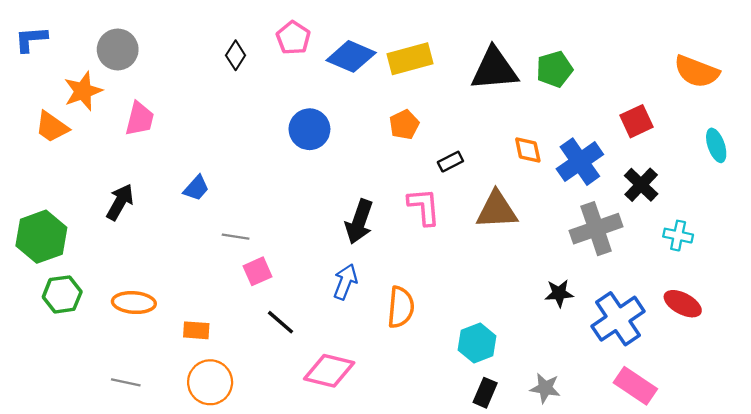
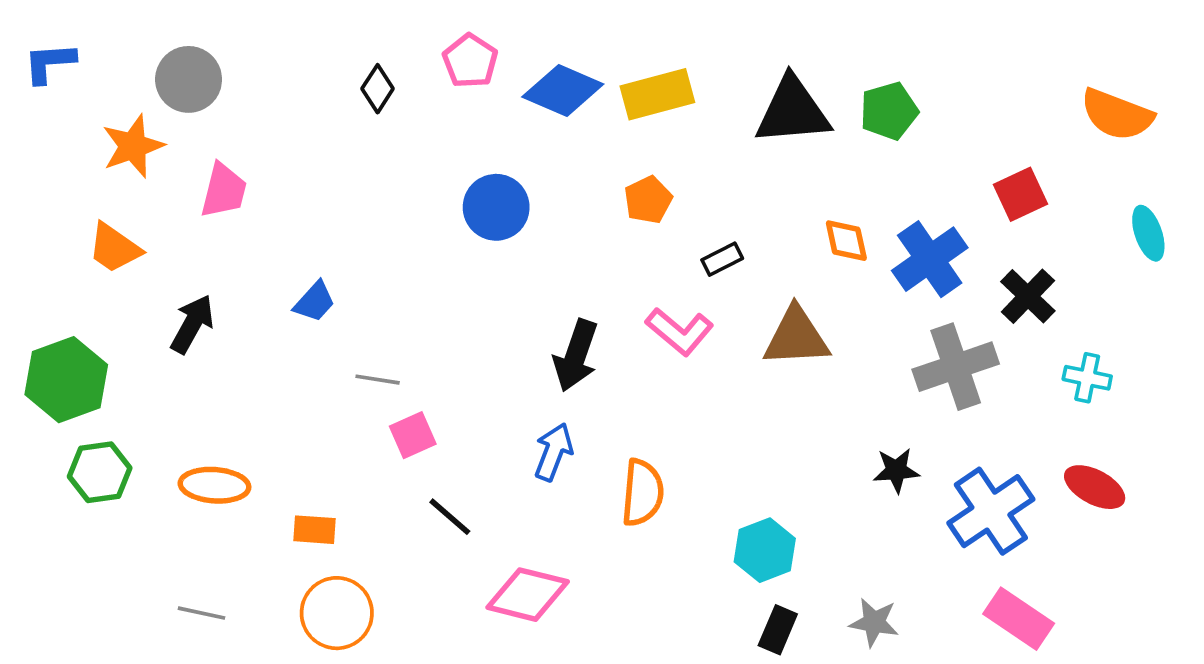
orange trapezoid: (52, 127) -> (114, 248), moved
pink L-shape: (424, 207) -> (680, 331), turned 135

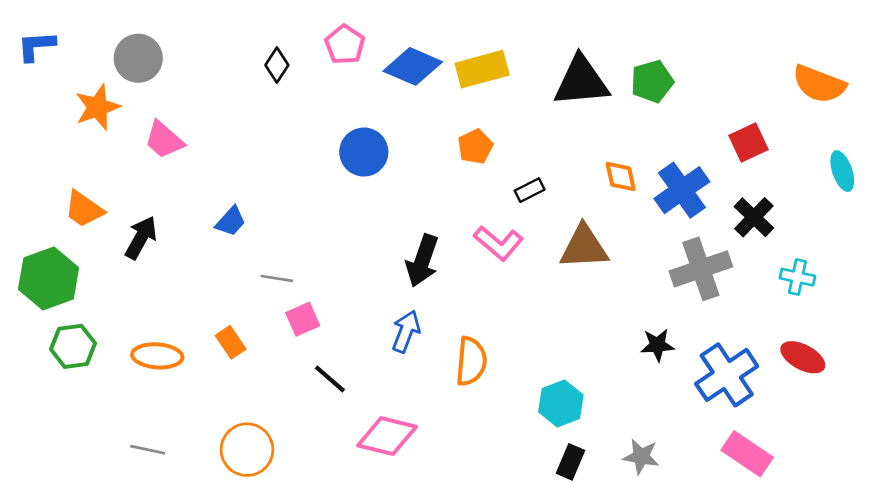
pink trapezoid: (224, 191) -> (164, 140), turned 117
orange trapezoid: (114, 248) -> (84, 209), moved
orange rectangle: (315, 530) -> (231, 342), moved, turned 52

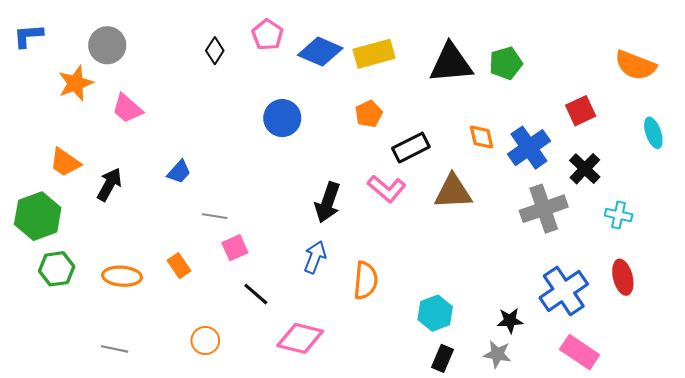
black rectangle: (530, 190) -> (411, 148), size x1.6
black star: (657, 345) -> (510, 320), moved
red ellipse: (803, 357) -> (623, 277), turned 48
orange circle: (247, 450) -> (205, 340), moved, size x0.7

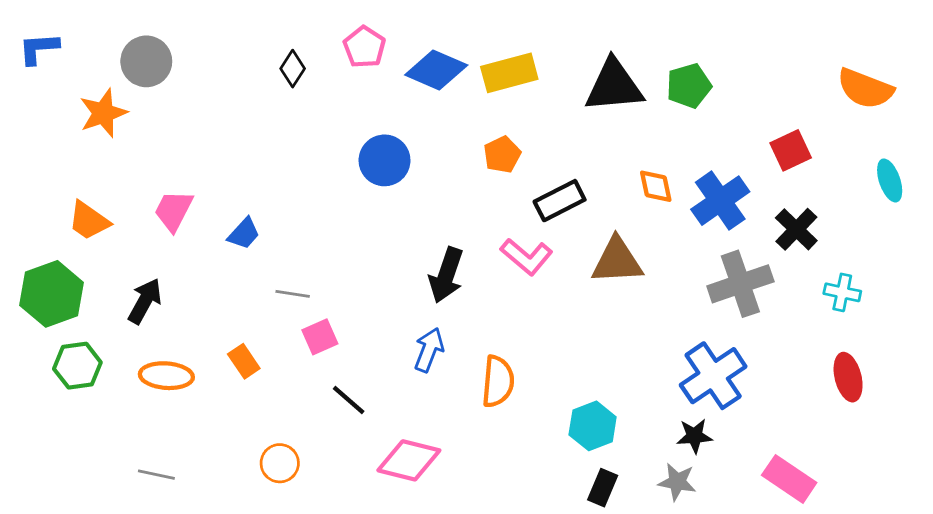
pink trapezoid: (127, 109) -> (174, 211), moved, turned 76
black arrow: (109, 184) -> (145, 301), moved
blue cross: (564, 291) -> (713, 376), moved

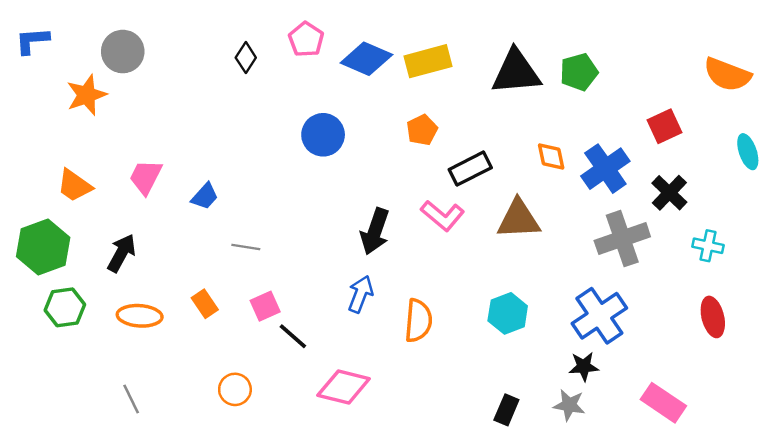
pink square: (320, 337) -> (265, 306), moved
cyan hexagon: (593, 426) -> (508, 313), moved
gray line: (156, 475) -> (131, 399), turned 52

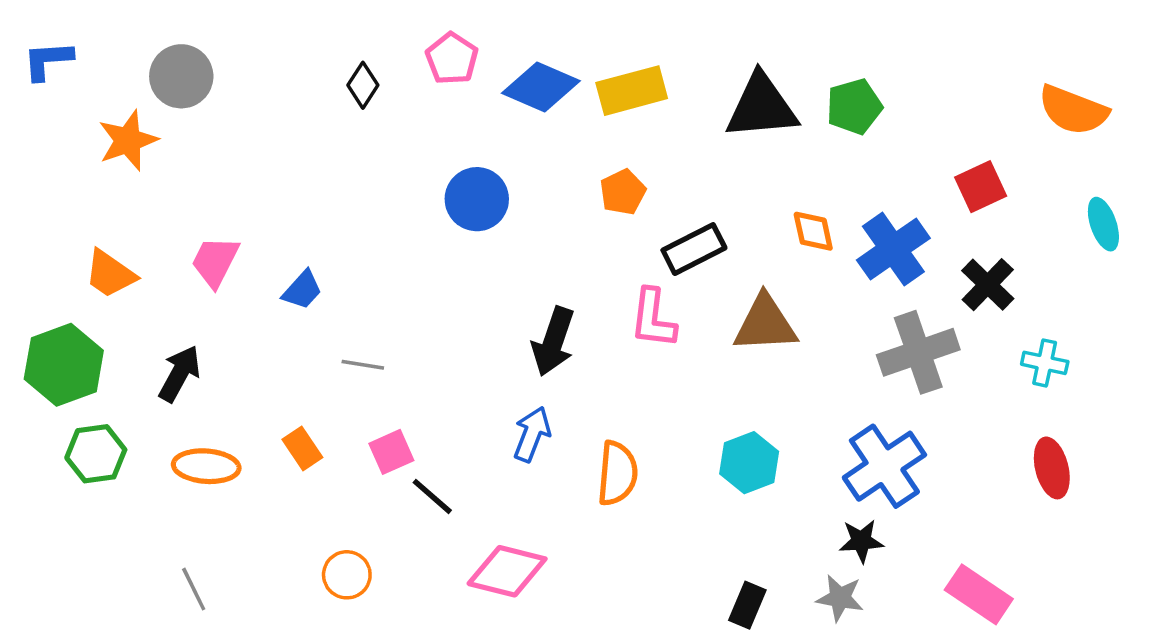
pink L-shape: (443, 216) -> (653, 318), turned 57

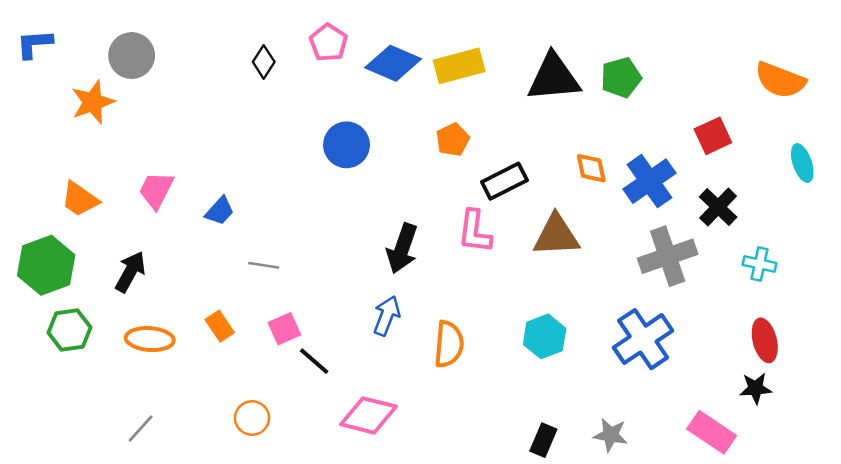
black star: (861, 541) -> (756, 388), moved
gray line: (194, 589) -> (141, 428), turned 68

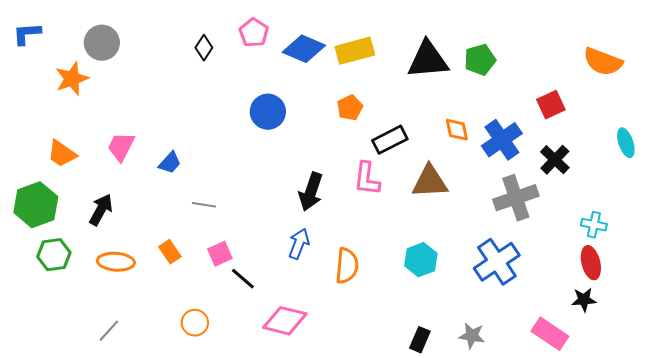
cyan ellipse: (802, 163) -> (626, 143), moved
cyan cross: (760, 264) -> (594, 225), moved

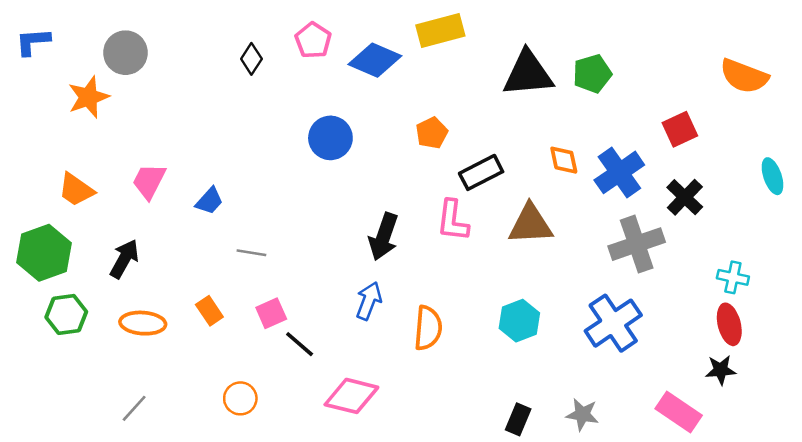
yellow rectangle: (355, 51) -> (440, 30), moved

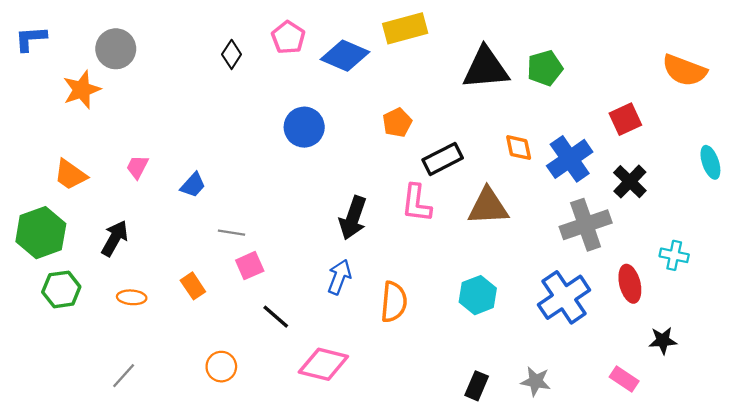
pink trapezoid: (149, 181) -> (137, 167), size x0.7
pink square: (271, 313) -> (250, 266), moved
orange ellipse: (143, 323) -> (132, 297), size x0.7
red ellipse: (729, 324) -> (630, 284), moved
pink rectangle: (679, 412) -> (624, 379), size x0.7

